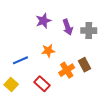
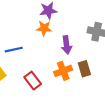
purple arrow: (68, 27) -> (67, 45), moved
orange star: (48, 51) -> (44, 28), moved

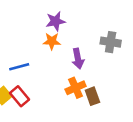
brown rectangle: (84, 69) -> (92, 96), moved
red rectangle: (33, 81) -> (19, 96), moved

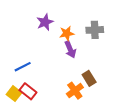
orange star: (52, 41) -> (67, 33), moved
orange cross: (76, 88) -> (75, 91), moved

